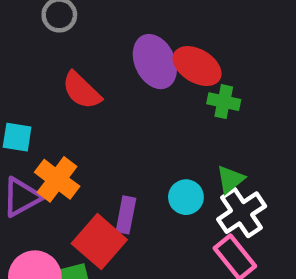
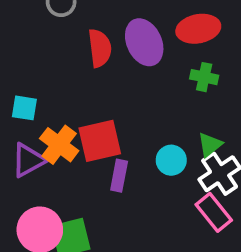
red ellipse: (197, 66) -> (198, 29), moved, turned -42
red semicircle: (82, 90) -> (100, 48), moved, turned -141
red square: (99, 242) -> (100, 141), moved, turned 36

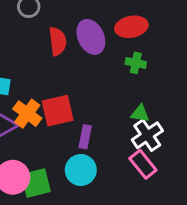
green triangle: (210, 145) -> (140, 114), turned 48
cyan circle: (171, 160) -> (81, 170), moved, size x1.4
purple rectangle: (119, 176) -> (85, 137), moved

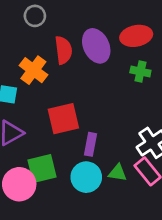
orange cross: (27, 114) -> (33, 70), moved
green triangle: (140, 114) -> (118, 173), moved
green square: (36, 183) -> (42, 169), moved

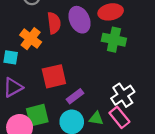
green cross: (140, 72) -> (114, 40), size x1.5
purple rectangle: (91, 144) -> (75, 96), turned 42

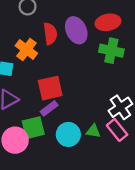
purple rectangle: (75, 96) -> (49, 108), moved

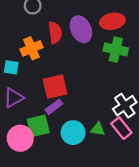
orange cross: (26, 49) -> (31, 48), turned 30

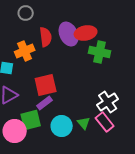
red ellipse: (112, 21) -> (86, 33), moved
green triangle: (98, 129) -> (84, 123), turned 40

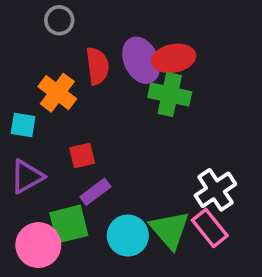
orange cross: (25, 51) -> (57, 93), turned -30
green cross: (100, 52) -> (170, 95), moved
red square: (46, 85) -> (82, 156), moved, size x0.6
green triangle: (84, 123) -> (170, 230), size x1.6

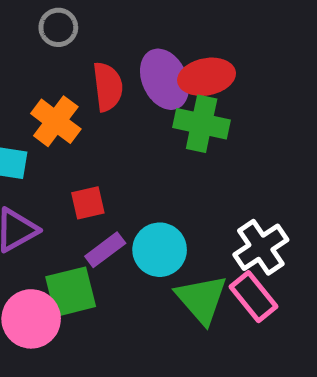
cyan circle: (128, 236) -> (160, 250), moved

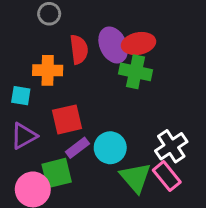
orange cross: (56, 121) -> (48, 70), turned -36
red square: (88, 203) -> (67, 119), size x1.5

